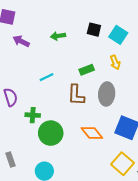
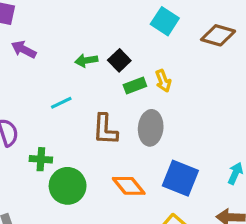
black square: (94, 30) -> (119, 60), moved, turned 32
cyan square: (118, 35) -> (165, 21), moved
green arrow: (58, 36) -> (86, 60), moved
green rectangle: (87, 70) -> (135, 86), moved

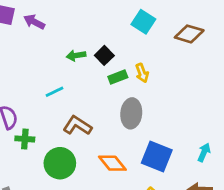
purple arrow: (24, 49) -> (34, 22), moved
brown L-shape: (105, 129) -> (77, 125), moved, turned 120
green cross: (41, 159) -> (25, 139), moved

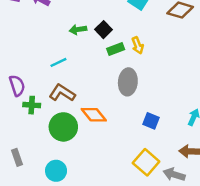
brown L-shape: (77, 125) -> (62, 93), moved
blue square: (157, 156) -> (151, 121), size x0.6
orange diamond: (112, 163) -> (94, 115), moved

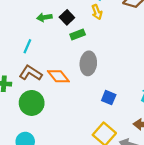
yellow arrow: (138, 45) -> (97, 12), moved
cyan line: (58, 62) -> (27, 46), turned -40
orange diamond: (94, 115) -> (58, 76), moved

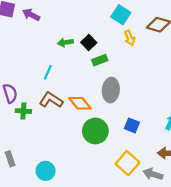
yellow arrow: (97, 12) -> (130, 38), moved
green circle: (32, 103) -> (95, 131), moved

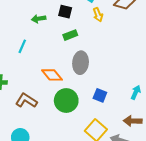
black square: (89, 42) -> (65, 12), moved, turned -32
brown L-shape: (51, 100) -> (26, 101), moved

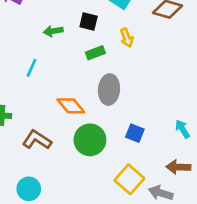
yellow arrow: (98, 15) -> (127, 38), moved
cyan arrow: (136, 92) -> (182, 129), turned -56

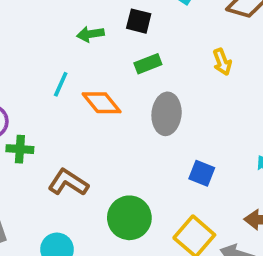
yellow arrow: (127, 38) -> (222, 62), moved
orange diamond: (71, 106) -> (102, 103), moved
green circle: (90, 140) -> (129, 218), moved

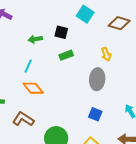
cyan line: (61, 84) -> (28, 66), moved
orange diamond: (102, 103) -> (33, 88), moved
gray ellipse: (167, 114) -> (97, 79), moved

